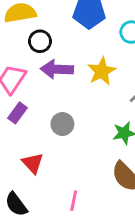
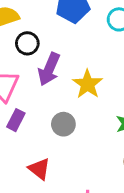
purple arrow: (57, 69) -> (49, 69), turned -60
yellow star: (102, 71) -> (88, 84), moved

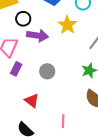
purple arrow: (49, 69) -> (38, 35), turned -105
yellow star: (88, 84) -> (67, 25), moved

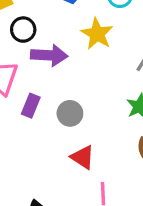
purple rectangle: (16, 69) -> (31, 106), moved
red triangle: (32, 101) -> (83, 157), moved

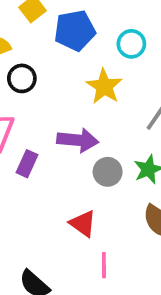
purple arrow: (49, 55) -> (78, 140), moved
gray circle: (70, 113) -> (108, 172), moved

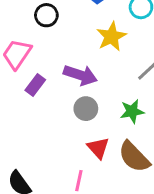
gray circle: (108, 172) -> (86, 109), moved
red triangle: (83, 224) -> (98, 148), moved

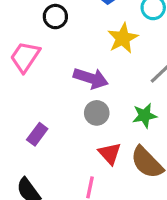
purple rectangle: (35, 85) -> (37, 134), moved

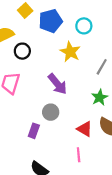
purple arrow: (91, 78) -> (57, 84), turned 50
gray circle: (97, 113) -> (51, 112), moved

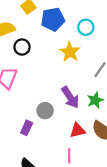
purple arrow: (57, 84) -> (70, 97), moved
red triangle: (85, 129) -> (77, 130), turned -49

